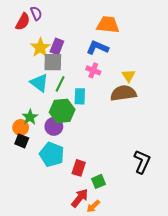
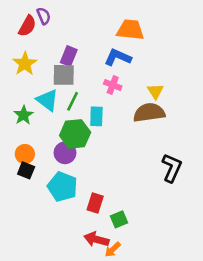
yellow star: (40, 48) -> (25, 64), moved
green star: (30, 117) -> (24, 115), moved
black L-shape: (142, 162) -> (172, 168), moved
red arrow: (80, 198) -> (96, 239), turned -114

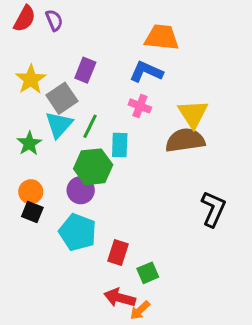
red semicircle: (27, 26) -> (25, 19), moved
gray square: (64, 75) -> (62, 98), moved, turned -35
yellow triangle: (155, 91) -> (193, 114), size x1.5
cyan triangle: (47, 100) -> (59, 125), turned 35

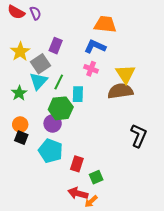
red semicircle: (25, 19) -> (16, 12), turned 90

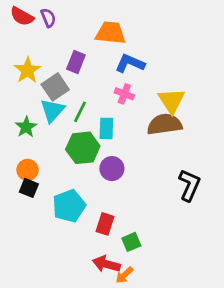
orange trapezoid: (105, 24) -> (111, 33), moved
purple circle: (53, 123) -> (112, 169), moved
cyan pentagon: (51, 151) -> (69, 206), turned 30

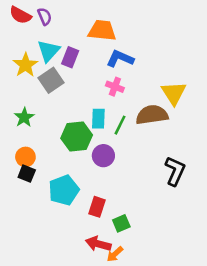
yellow triangle: (171, 101) -> (174, 93), moved
cyan triangle: (52, 110) -> (48, 51), moved
green line: (80, 112) -> (120, 125), moved

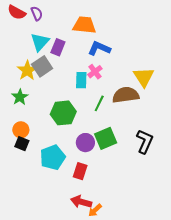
yellow star: (25, 65) -> (27, 71), moved
pink cross: (115, 87) -> (95, 72), turned 32
cyan rectangle: (98, 119) -> (81, 80), moved
purple circle: (103, 156) -> (85, 143), moved
green square: (121, 223) -> (106, 138), moved, size x1.5

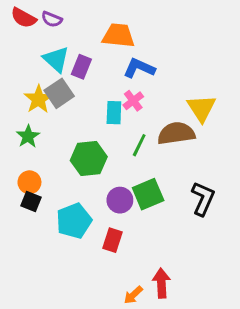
purple semicircle: (37, 13) -> (52, 19), turned 136
cyan triangle: (40, 42) -> (56, 59), turned -30
red arrow: (81, 202) -> (161, 283), moved, turned 72

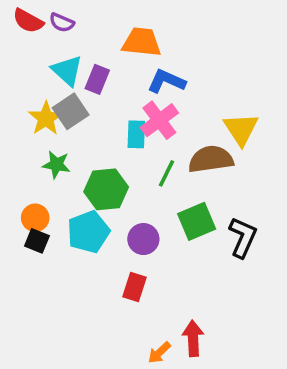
pink cross: (133, 101) -> (159, 120), size x1.5
green star: (28, 136) -> (56, 165), moved, turned -30
green square: (148, 194) -> (197, 221), moved
cyan pentagon: (74, 221) -> (88, 232), moved

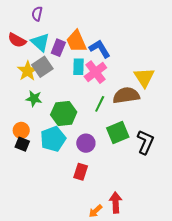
red semicircle: (28, 21) -> (17, 40), moved
purple semicircle: (62, 23) -> (37, 14), turned 80
orange trapezoid: (142, 42) -> (76, 41), moved, turned -120
blue L-shape: (166, 81) -> (100, 49), turned 35
cyan rectangle: (136, 134) -> (79, 67), moved

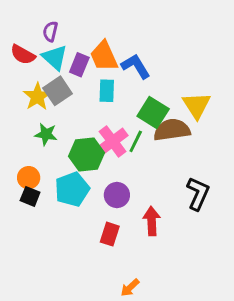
purple semicircle: (37, 14) -> (50, 31), moved
pink cross: (95, 72) -> (113, 141), moved
green square: (118, 133) -> (153, 113), moved, turned -35
red arrow: (116, 203) -> (152, 221), moved

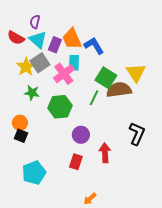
pink cross: (113, 141) -> (64, 74), moved
cyan pentagon: (72, 189) -> (34, 173), moved

